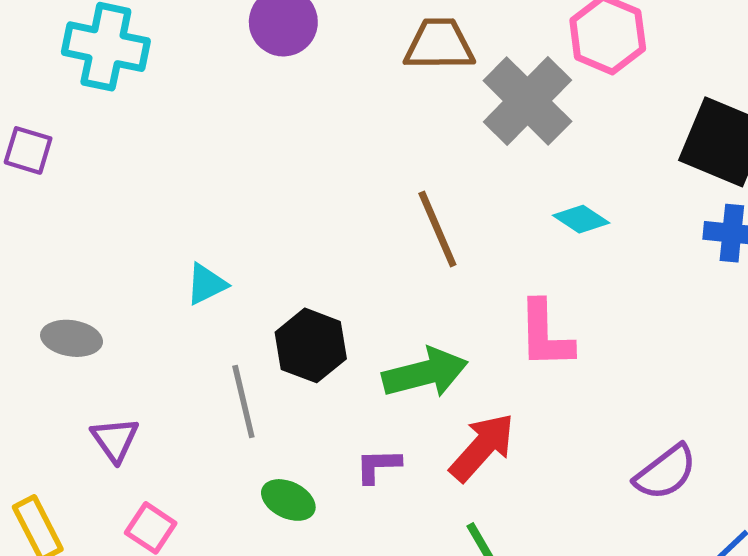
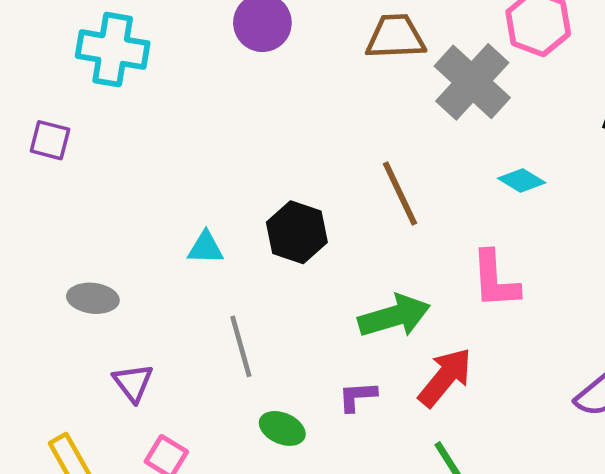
cyan triangle: (206, 284) -> (206, 248), turned 30
black hexagon: (311, 345) -> (297, 232), moved

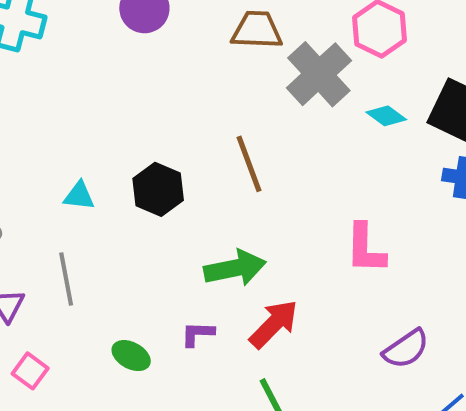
cyan diamond: (522, 180) -> (386, 116), moved
pink L-shape: (495, 280) -> (365, 249), moved
gray line: (241, 346) -> (66, 279), moved

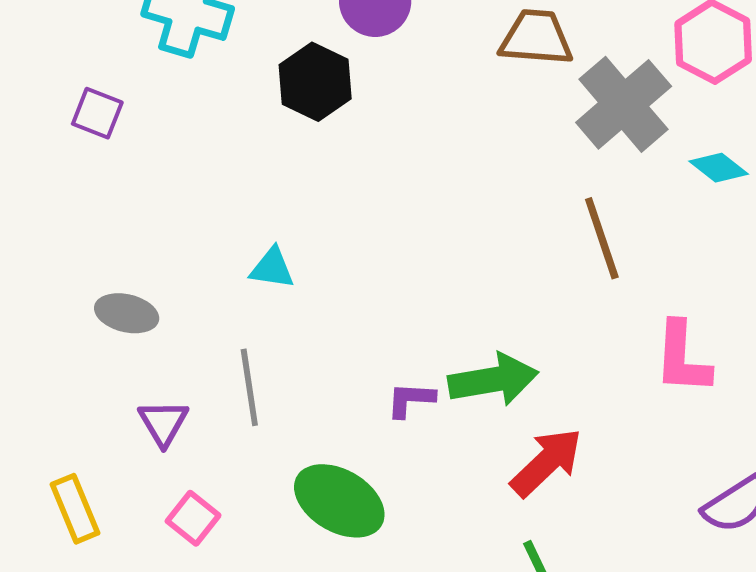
brown line: (249, 164) -> (602, 238), moved
black hexagon: (158, 189) -> (315, 82), moved
purple L-shape: (197, 334) -> (411, 400), moved
green ellipse: (131, 356) -> (339, 501), size x1.6

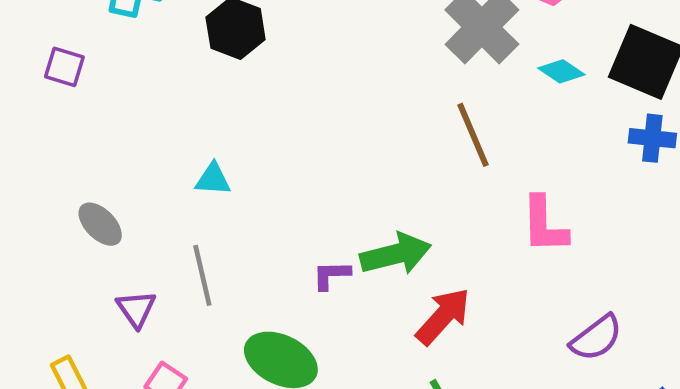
gray ellipse: (127, 313) -> (100, 224), turned 36

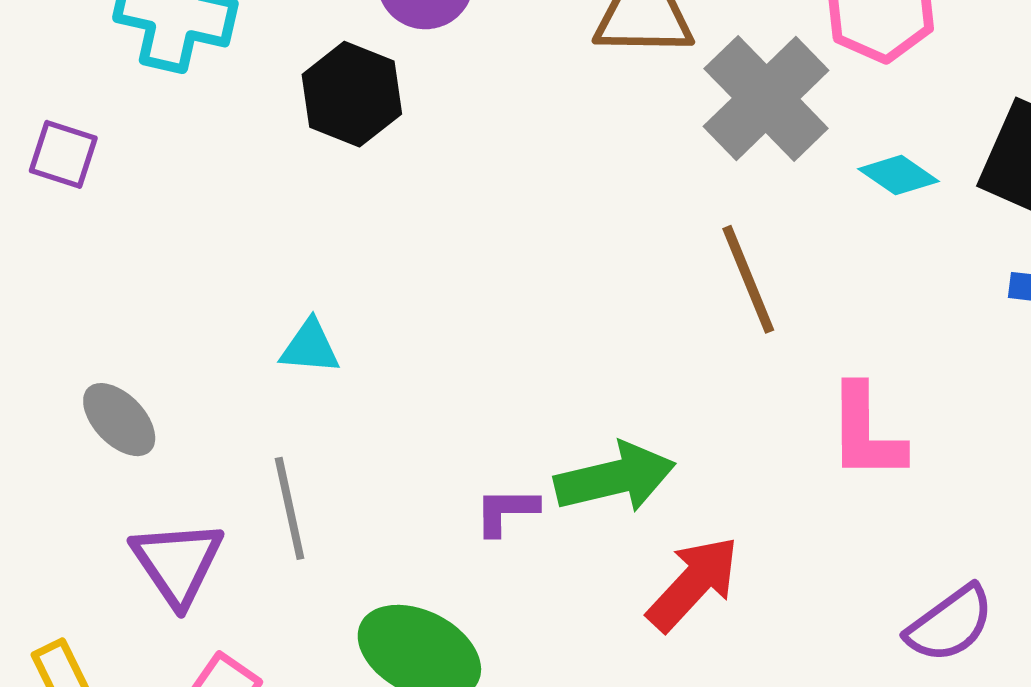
purple triangle: (136, 309) -> (177, 563), size x1.4

